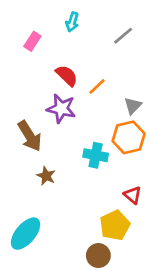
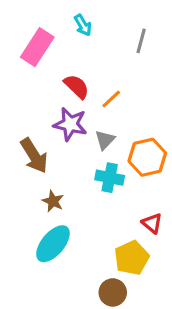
cyan arrow: (72, 22) -> (83, 25), turned -48
gray line: (123, 36) -> (141, 41), turned -35
pink rectangle: (32, 41) -> (37, 47), size x1.6
gray triangle: (133, 106) -> (105, 140), moved
cyan ellipse: (26, 234) -> (53, 244), moved

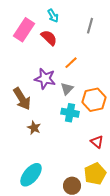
red semicircle: (77, 86) -> (49, 38), moved
cyan ellipse: (53, 244) -> (31, 175), moved
yellow pentagon: (132, 258) -> (95, 174), moved

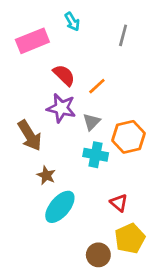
pink rectangle: (24, 30) -> (32, 41), turned 35
red semicircle: (49, 38) -> (64, 75), moved
red triangle: (97, 142) -> (119, 203), moved
cyan ellipse: (31, 175) -> (60, 207), moved

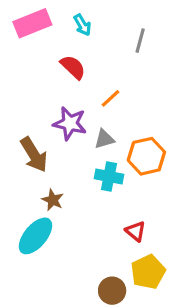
pink rectangle: (32, 41) -> (32, 23), moved
red semicircle: (64, 75) -> (73, 67), moved
gray triangle: (91, 122) -> (104, 139), turned 30
cyan ellipse: (60, 207) -> (35, 236), moved

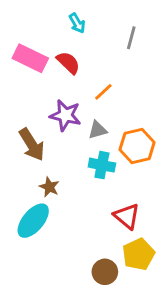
pink rectangle: (32, 23) -> (30, 58), moved, turned 48
red triangle: (136, 231) -> (127, 216), size x1.4

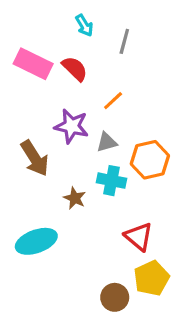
gray line: (131, 38) -> (124, 41), moved
brown star: (49, 187) -> (75, 198), moved
cyan ellipse: (33, 221) -> (36, 241), turned 30

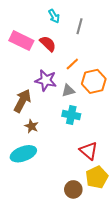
brown arrow: (35, 158) -> (22, 101), turned -120
orange hexagon: (150, 160) -> (94, 81), moved
brown star: (75, 198) -> (32, 126), moved

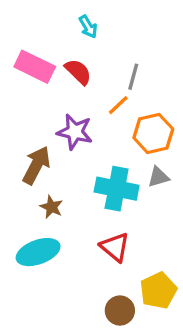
gray line: (79, 26) -> (133, 77), moved
gray triangle: (68, 91) -> (158, 177), moved
cyan cross: (71, 115) -> (117, 189), size x1.4
red triangle: (89, 151) -> (115, 247), moved

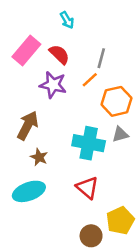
pink rectangle: (35, 67) -> (26, 51), turned -76
purple star: (75, 132) -> (53, 85), moved

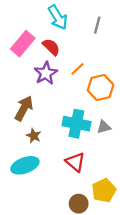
cyan arrow: (67, 20) -> (58, 17), size x1.6
gray line: (101, 58) -> (97, 25), moved
purple star: (53, 85) -> (46, 73), turned 30
gray triangle: (120, 134) -> (104, 127), moved

